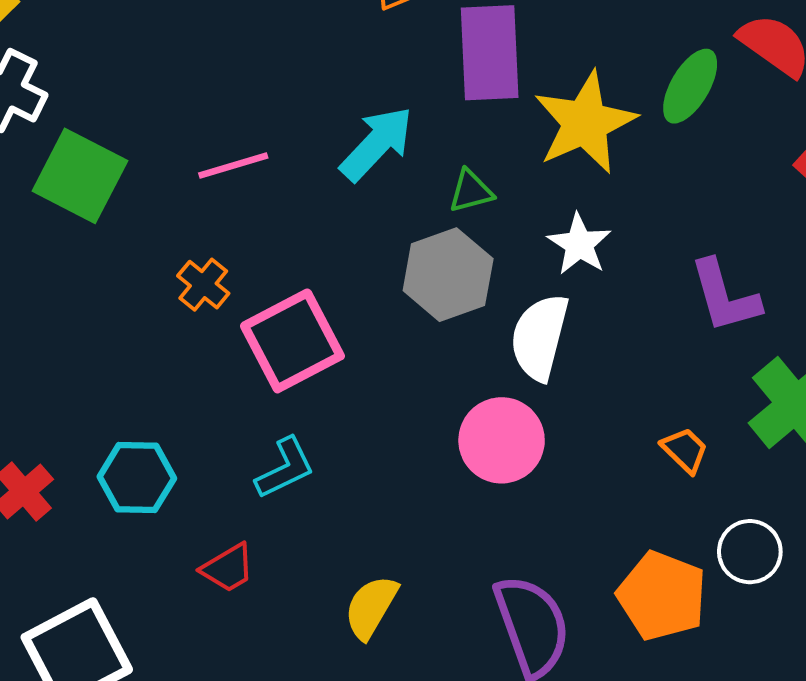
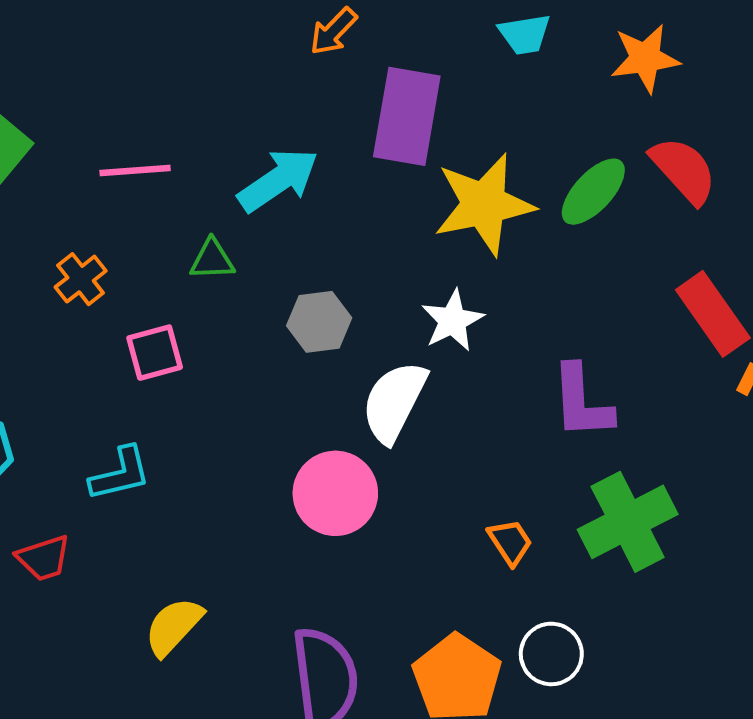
green triangle: (471, 191) -> (212, 260), moved
gray hexagon: (448, 275) -> (319, 322), size x0.7
pink square: (292, 341) -> (155, 353), size x0.6

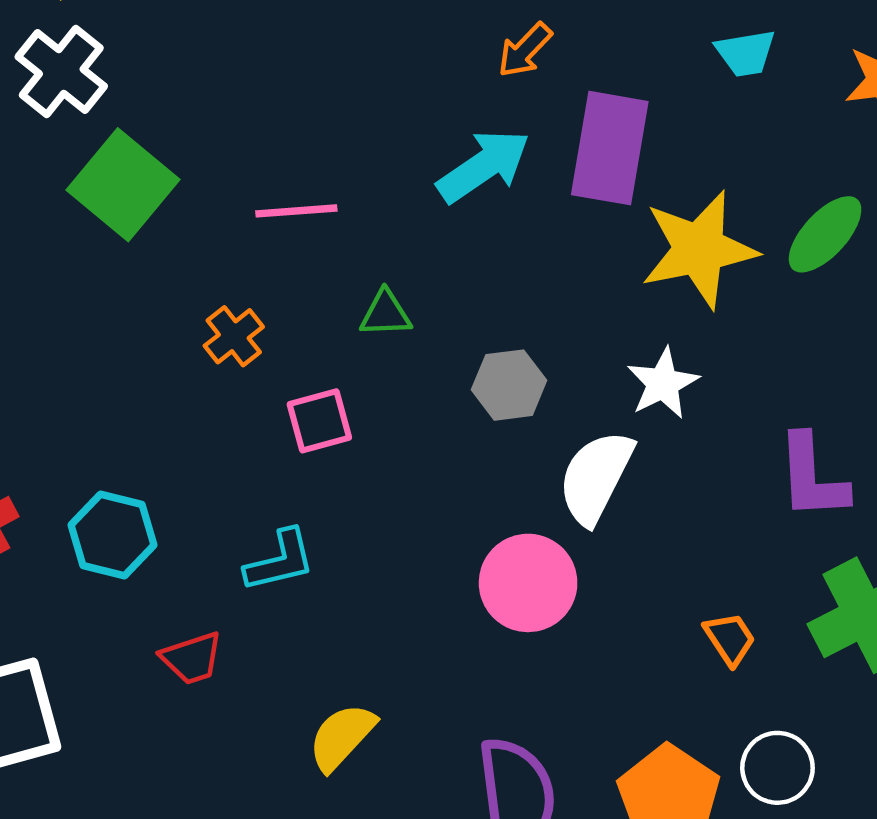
cyan arrow: (278, 180) -> (484, 166), moved

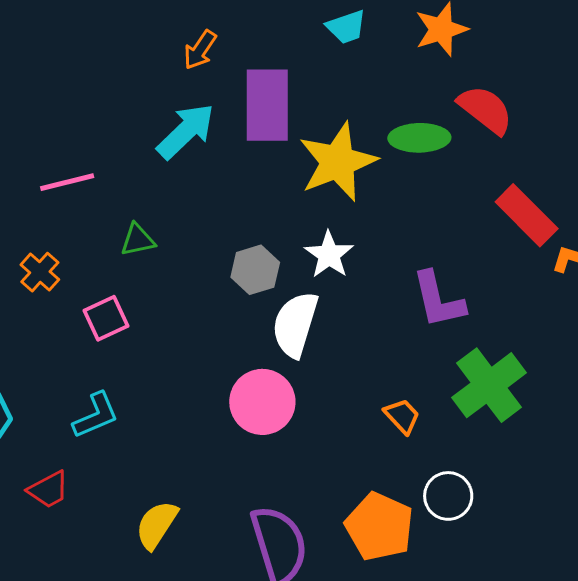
green ellipse: (825, 234) -> (419, 138), turned 56
gray hexagon: (509, 385) -> (255, 270), moved

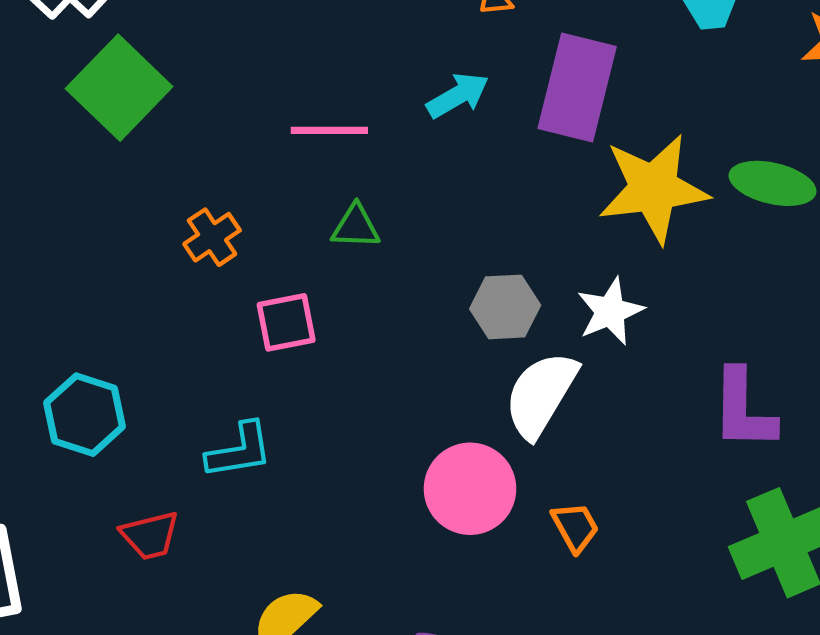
cyan arrow: (186, 131) -> (458, 95), size x0.7
pink line: (67, 182) -> (329, 130), moved
orange trapezoid: (402, 416) -> (575, 527), moved

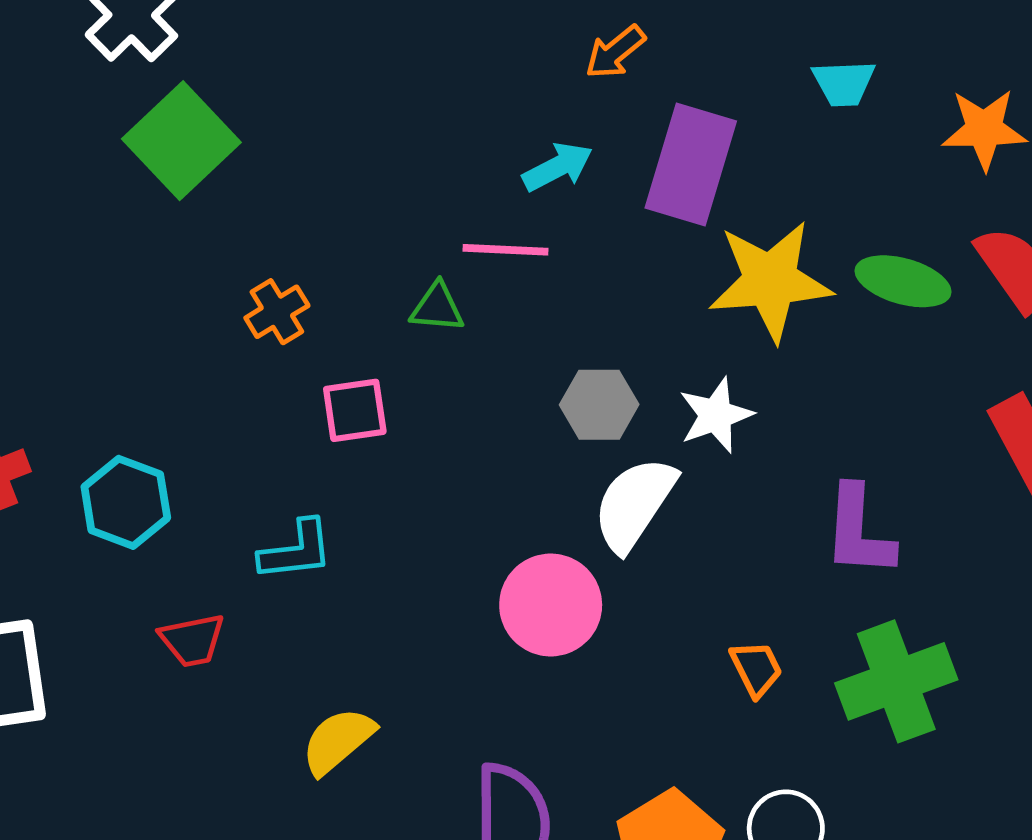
pink line: (329, 130) -> (506, 250), moved
orange trapezoid: (575, 527) -> (756, 669), moved

